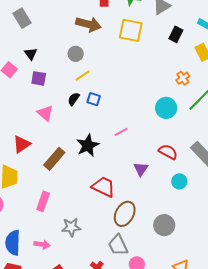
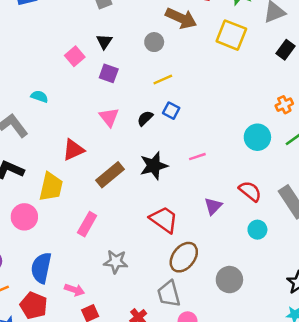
gray circle: (76, 54) -> (154, 42), moved
black semicircle: (74, 99) -> (145, 118), moved
pink arrow: (42, 244) -> (74, 290), moved

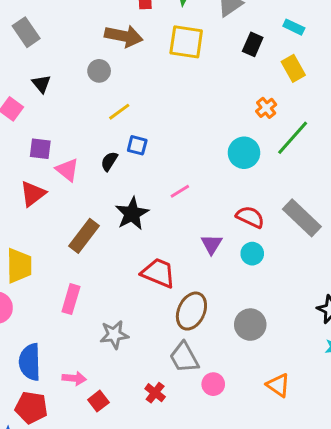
purple square: (109, 73) -> (40, 149), moved
red triangle: (73, 150) -> (33, 194), moved
cyan circle: (257, 230) -> (252, 254), moved

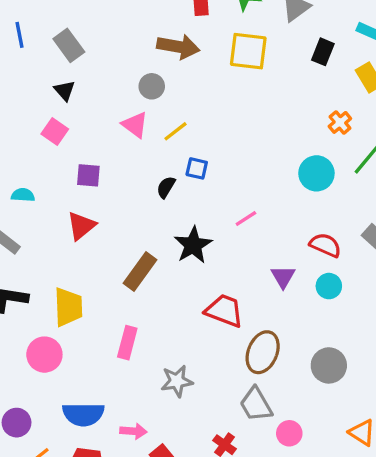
black triangle: (41, 84) -> (65, 91), moved
pink triangle: (67, 170) -> (135, 125), moved
blue semicircle: (30, 362) -> (83, 414), turned -87

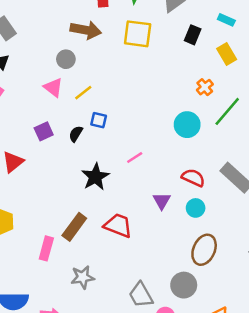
purple square: (88, 175) -> (44, 131), moved, turned -30
brown rectangle: (140, 271) -> (74, 227), moved
brown ellipse: (263, 352) -> (204, 250), moved
gray circle: (329, 365) -> (184, 285), moved

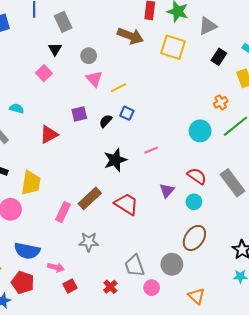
gray circle: (66, 59) -> (89, 56), moved

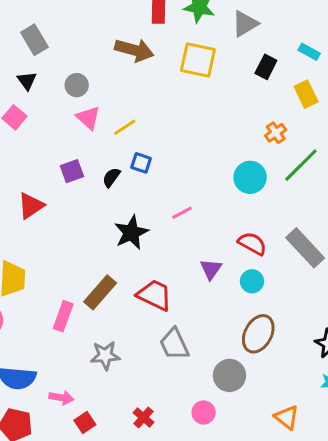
gray trapezoid: (135, 266) -> (174, 344), moved
orange triangle: (196, 296) -> (287, 417), moved

